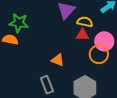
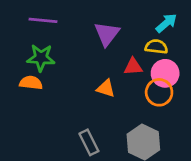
yellow semicircle: (85, 22) -> (156, 47), moved
orange triangle: (58, 60) -> (106, 88), moved

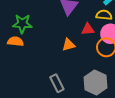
orange triangle: (106, 88) -> (68, 45), turned -32

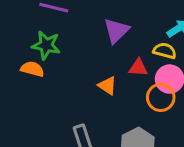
orange triangle: (68, 45) -> (107, 86), turned 40

